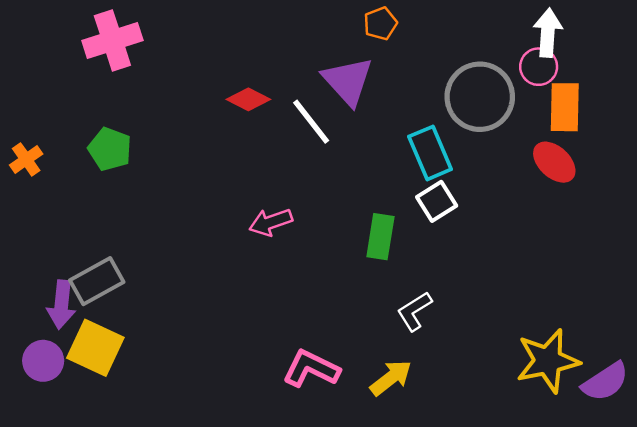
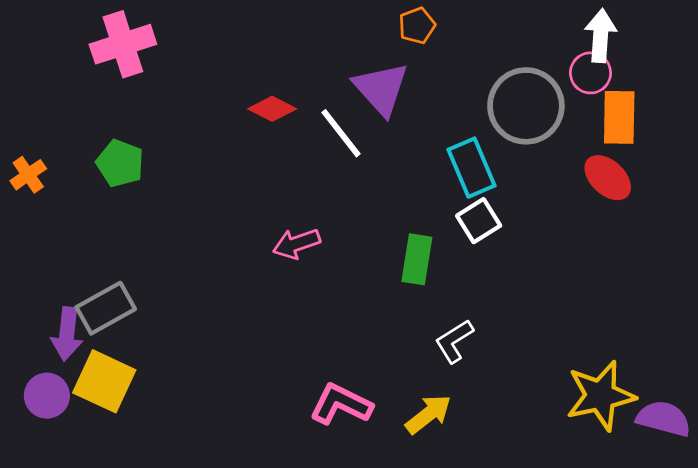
purple semicircle: (605, 382) -> (664, 419), turned -132

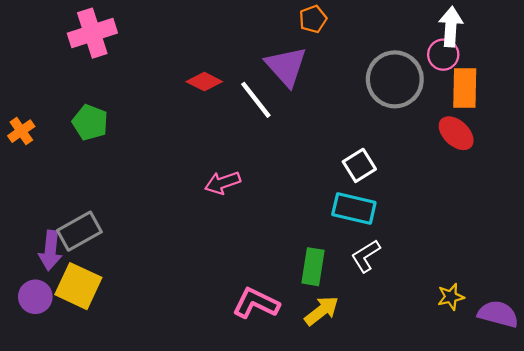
cyan rectangle: (471, 168) -> (354, 209), moved, turned -54
green rectangle: (417, 259) -> (313, 267), moved
white L-shape: (454, 341) -> (366, 256), moved
yellow star: (601, 396) -> (451, 297), size x0.5

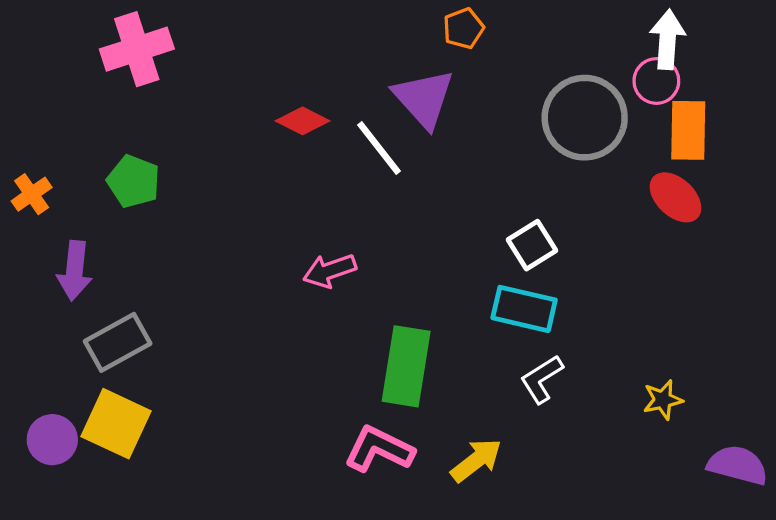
purple arrow: (50, 251) -> (75, 271), moved
green rectangle: (313, 267) -> (406, 366), moved, size x1.4
yellow star: (451, 297) -> (663, 400), moved

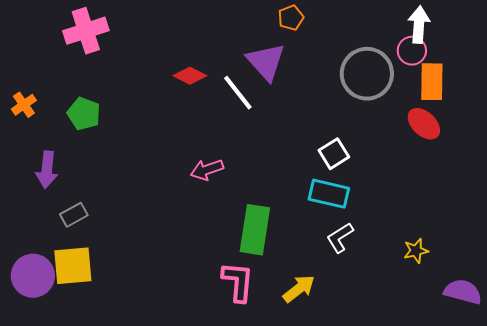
orange cross: (32, 194) -> (24, 105), moved
gray rectangle: (118, 342) -> (74, 215), size x0.7
yellow square: (116, 424) -> (73, 266), turned -30
purple circle: (52, 440) -> (33, 276), size x1.4
pink L-shape: (379, 449) -> (238, 282), turned 69

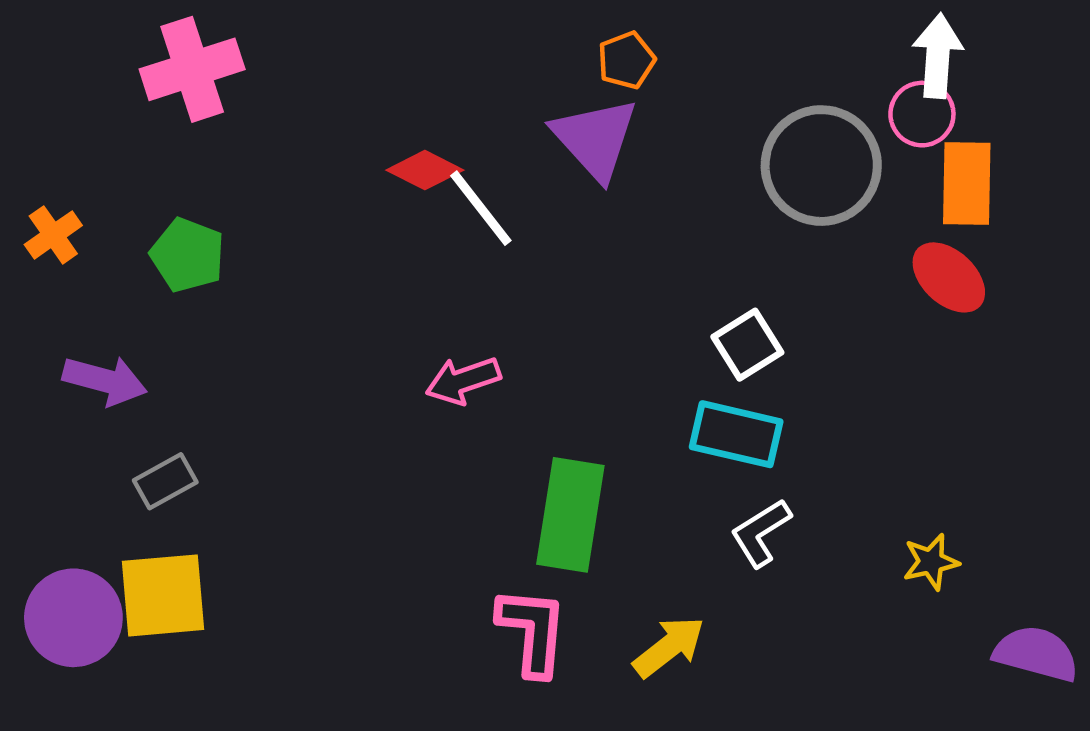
orange pentagon: (291, 18) -> (626, 60), moved
white line: (238, 93) -> (481, 208), moved
purple arrow: (47, 170) -> (105, 380), turned -81

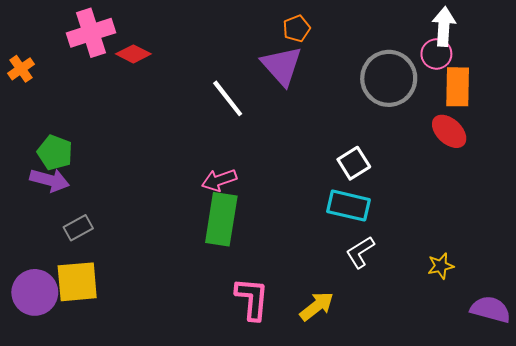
red diamond: (425, 170) -> (133, 54), moved
orange cross: (53, 235) -> (21, 69), moved
green pentagon: (188, 255) -> (55, 153), moved
green rectangle: (570, 515) -> (221, 219), moved

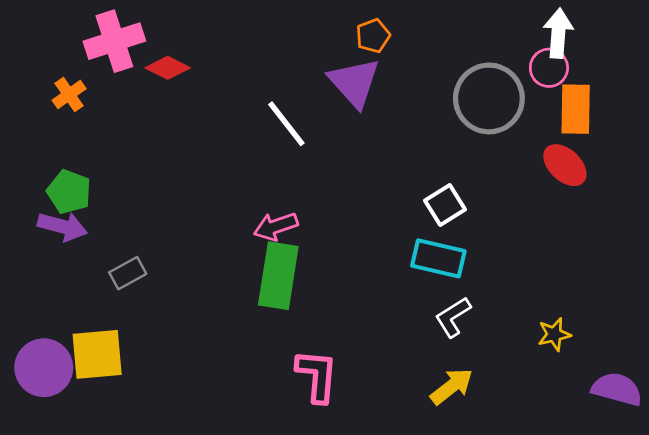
orange cross: (21, 69) -> (69, 94), moved
gray rectangle: (78, 228) -> (128, 273), moved
yellow arrow: (317, 306) -> (452, 386), moved

